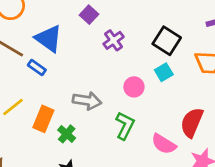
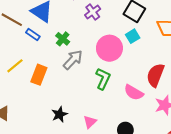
pink circle: (134, 87) -> (109, 48), size x1.6
gray arrow: (87, 101) -> (73, 60), turned -55
green cross: (67, 134) -> (63, 39), moved

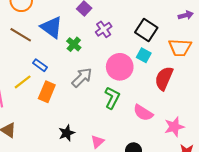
blue rectangle: (33, 35) -> (40, 65), moved
cyan square: (133, 36) -> (144, 55), turned -32
green cross: (63, 39) -> (74, 44), moved
red semicircle: (155, 75) -> (164, 78), moved

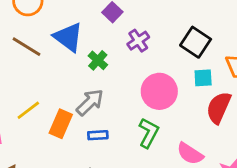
cyan square: (144, 55) -> (203, 78), moved, turned -32
blue rectangle: (40, 65) -> (98, 135), moved, turned -40
gray arrow: (82, 77) -> (90, 102), moved

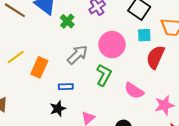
gray arrow: (90, 102) -> (77, 55), moved
blue rectangle: (98, 135) -> (66, 87), moved

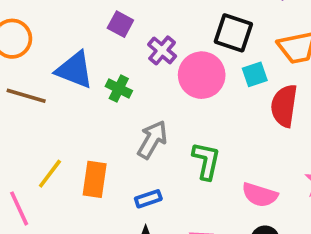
pink circle: (112, 45) -> (202, 75), moved
pink semicircle: (134, 91) -> (260, 195), moved

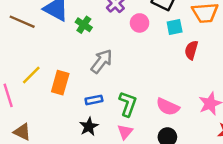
pink circle: (202, 75) -> (140, 23), size x0.6
red semicircle: (284, 106) -> (191, 50), size x0.7
green L-shape: (206, 161) -> (128, 104), moved

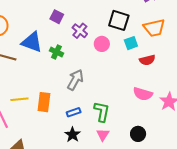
red semicircle: (191, 50) -> (147, 60), turned -112
yellow line: (31, 75) -> (19, 99), turned 48
pink semicircle: (168, 107) -> (143, 94), moved

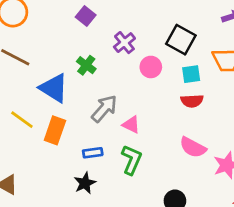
purple square: (57, 17) -> (86, 16), moved
blue triangle: (32, 42) -> (54, 88), moved
red semicircle: (147, 60) -> (192, 101), moved
yellow line: (19, 99) -> (22, 120), turned 30
pink triangle: (103, 135) -> (131, 125), moved, turned -48

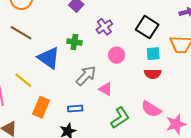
green cross: (86, 65) -> (74, 42), turned -32
pink circle: (151, 67) -> (117, 55), moved
orange rectangle: (55, 130) -> (41, 107), moved
green L-shape: (132, 160) -> (120, 118), moved, turned 30

